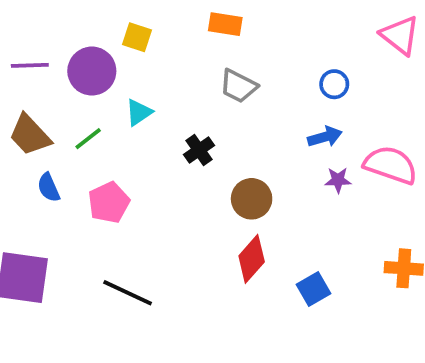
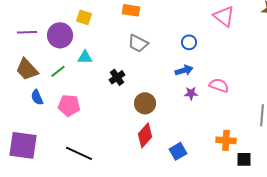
cyan triangle: (139, 112) -> (85, 57), turned 35
pink semicircle: (391, 165) -> (219, 85), size x0.7
pink pentagon: (109, 203) -> (69, 105), turned 30

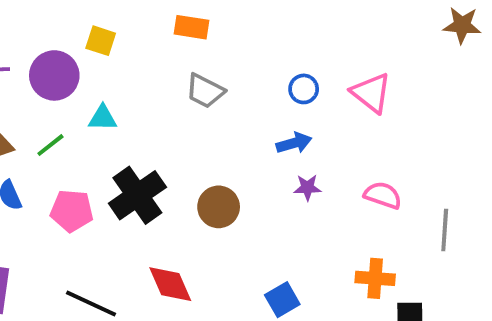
pink triangle: (224, 16) -> (371, 93), moved
black cross: (117, 77) -> (137, 195), moved, size x1.8
pink semicircle: (219, 85) -> (383, 195), moved
red diamond: (145, 135) -> (170, 284), moved, turned -65

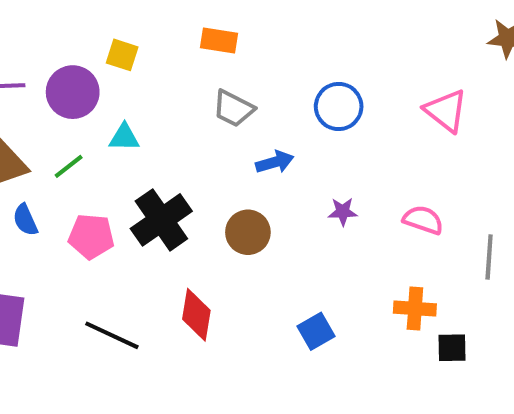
blue circle: (304, 89) -> (339, 107), size x1.5
pink triangle: (371, 93) -> (446, 111), moved
blue arrow: (294, 143) -> (275, 162), moved
red diamond: (170, 284) -> (196, 315), turned 33

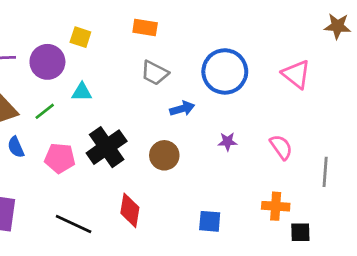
blue circle: (339, 107) -> (225, 71), size x1.4
pink semicircle: (423, 220) -> (281, 147), turned 36
blue square: (316, 331) -> (210, 221), turned 35

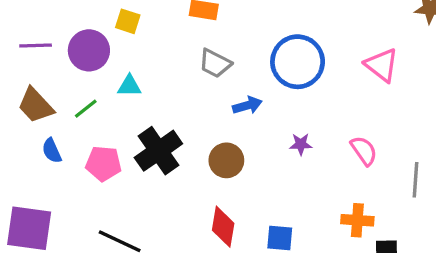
red diamond: (130, 210) -> (223, 227), moved

